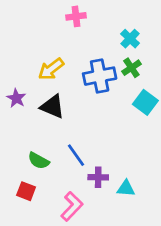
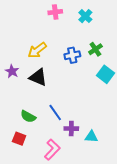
cyan cross: (130, 39) -> (85, 16), moved
blue cross: (100, 76) -> (72, 55), size x0.7

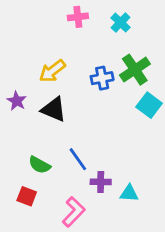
green cross: (95, 49) -> (135, 70), size x1.5

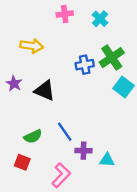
yellow arrow: (52, 71) -> (32, 46), moved, turned -135
green semicircle: (39, 165) -> (33, 136), turned -54

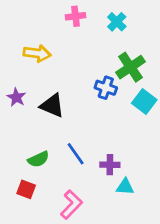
blue cross: (85, 65) -> (106, 88), moved, turned 30
purple cross: (84, 151) -> (110, 165), moved

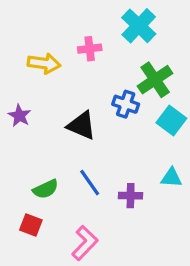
pink cross: (76, 16) -> (90, 49), moved
cyan cross: (117, 22) -> (139, 26), size x1.5
black triangle: (52, 106) -> (82, 125), moved
cyan triangle: (125, 187) -> (171, 178), moved

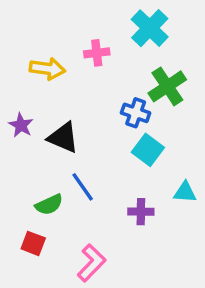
cyan square: (171, 121) -> (148, 150), moved
black triangle: (82, 125) -> (63, 138), moved
blue line: (90, 183) -> (83, 187), moved

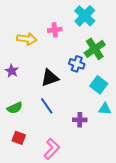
black triangle: (63, 138) -> (50, 78), moved, turned -42
cyan square: (148, 150) -> (99, 85), moved
green semicircle: (49, 205) -> (15, 108), moved

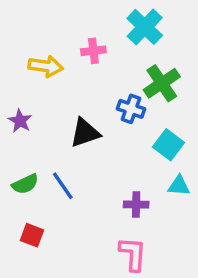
blue line: (47, 106) -> (63, 186), moved
pink L-shape: (52, 149) -> (133, 254), moved, turned -40

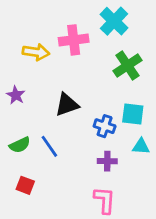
pink cross: (93, 51) -> (74, 40), size x1.5
blue cross: (131, 109) -> (105, 126), moved
cyan square: (169, 145) -> (133, 114), turned -30

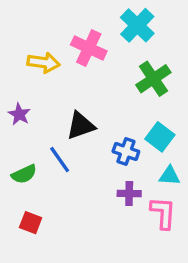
pink cross: (74, 40) -> (89, 48), turned 32
cyan square: (133, 114) -> (160, 137), turned 30
blue line: (49, 146) -> (60, 160), moved
pink L-shape: (105, 200) -> (163, 213), moved

